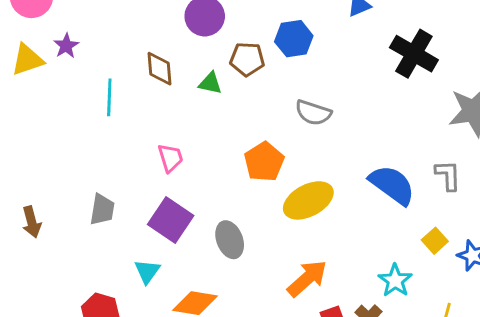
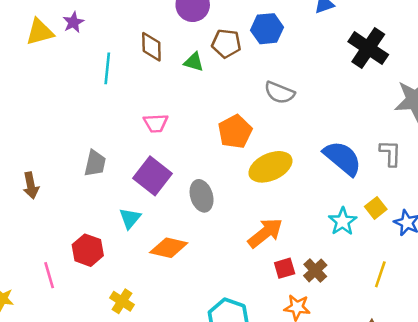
pink trapezoid: (170, 158) -> (156, 123), turned 100
brown arrow: (32, 222) -> (31, 186), moved
cyan star: (395, 281) -> (343, 221), moved

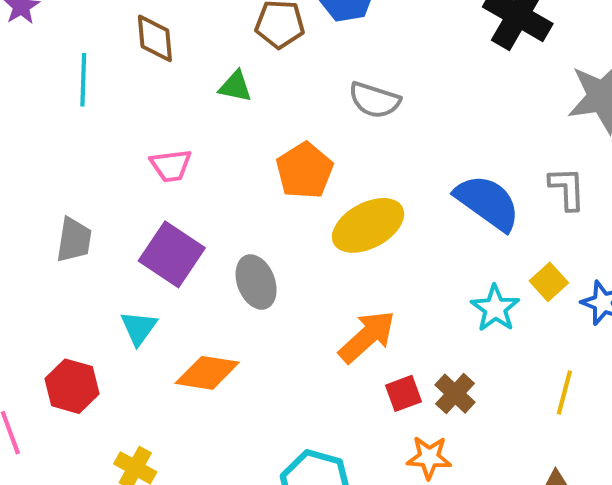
green triangle: (194, 62) -> (235, 86), moved

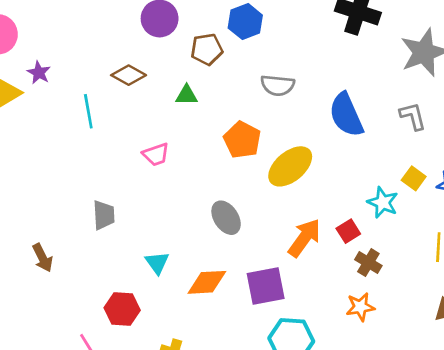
brown diamond: (155, 38) -> (129, 75), turned -44
blue semicircle: (488, 202) -> (346, 115), moved, turned -138
purple square: (172, 254) -> (266, 286), moved, turned -33
red square: (403, 393) -> (348, 231), moved

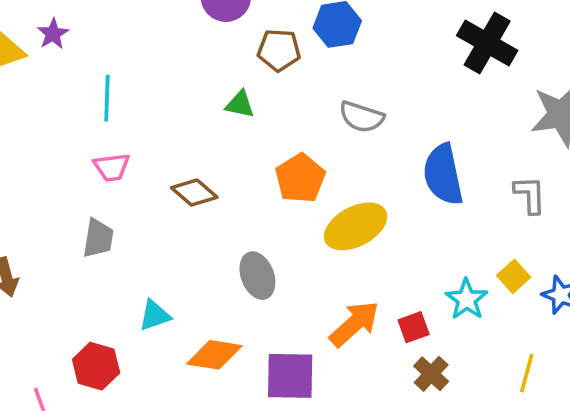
brown diamond: (129, 75) -> (194, 192), moved
pink trapezoid: (156, 154) -> (112, 167), moved
cyan triangle: (157, 263) -> (155, 315), turned 35

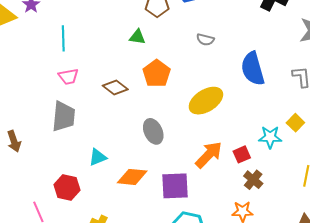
gray semicircle: (362, 117) -> (205, 40), size x0.7
orange pentagon: (300, 178) -> (157, 73), moved
gray trapezoid: (98, 238) -> (64, 116), size x1.4
cyan star: (467, 299) -> (270, 137), turned -30

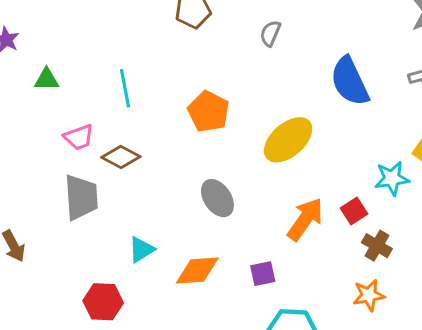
green triangle: (137, 37) -> (47, 79), moved
cyan line: (63, 38) -> (125, 88), moved
gray semicircle: (205, 40) -> (270, 33), moved, turned 108
brown diamond: (115, 88) -> (121, 157), moved
purple square: (175, 186) -> (263, 274), size x0.6

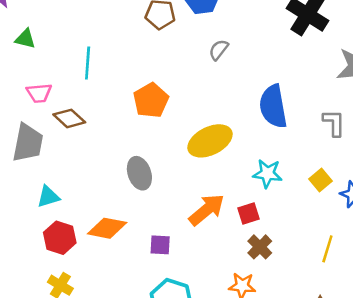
cyan star: (392, 178) -> (267, 174), moved
cyan triangle: (141, 250) -> (48, 197), moved
red hexagon: (103, 302) -> (60, 238), moved

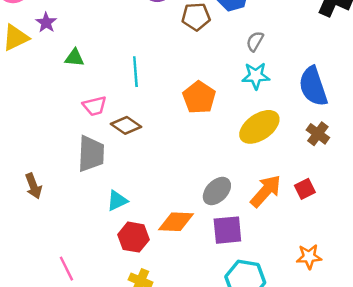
gray ellipse: (139, 173) -> (217, 191), moved, turned 72
cyan star: (267, 174) -> (256, 76), moved
purple square: (160, 245) -> (227, 230), size x1.5
brown cross: (260, 247) -> (318, 134), moved

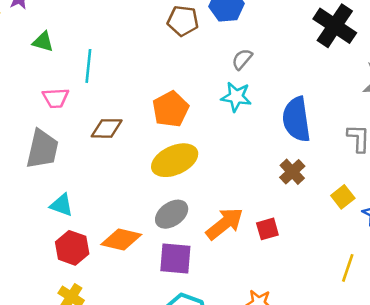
cyan line: (135, 72) -> (88, 66), moved
brown diamond: (126, 125) -> (107, 128), moved, turned -44
yellow ellipse: (259, 127) -> (175, 160), moved
cyan triangle: (117, 201) -> (62, 205), turned 35

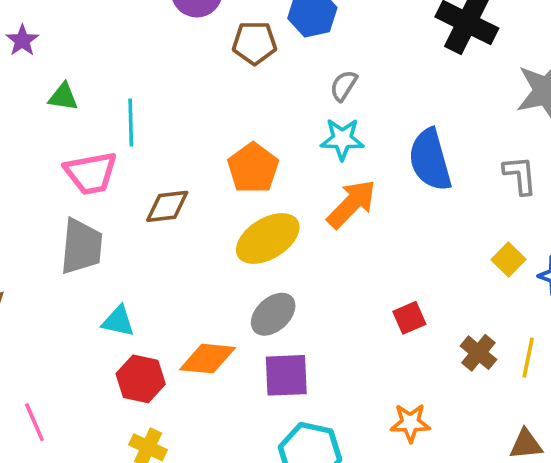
pink trapezoid: (56, 98) -> (91, 173), size x1.4
brown cross: (292, 172) -> (478, 353), moved
orange arrow: (225, 224) -> (352, 204), moved

